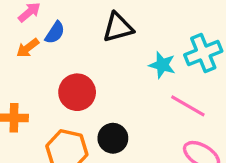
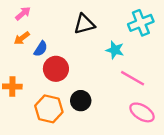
blue semicircle: (55, 33) -> (41, 49), moved
cyan cross: (203, 53) -> (141, 23), moved

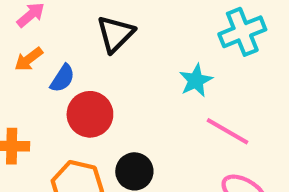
black triangle: (84, 24) -> (115, 34), moved, turned -30
cyan star: (115, 50) -> (196, 80), turned 30

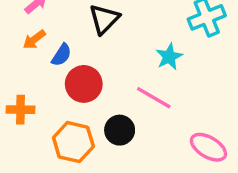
pink line: (227, 131) -> (154, 98), moved

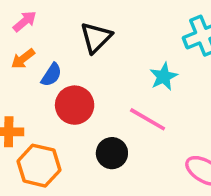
orange hexagon: (73, 142) -> (39, 166), moved

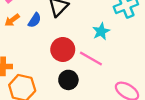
blue semicircle: (51, 75) -> (35, 20), moved
red circle: (75, 105) -> (63, 49), moved

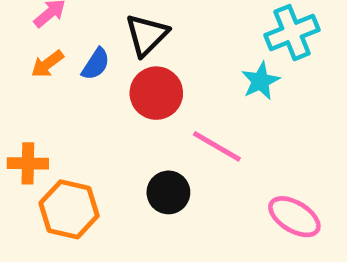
cyan star: (101, 31) -> (260, 81), moved
red circle: (63, 49) -> (156, 93), moved

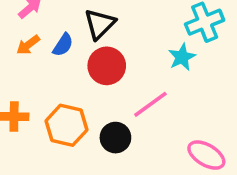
pink line: (217, 146) -> (150, 104), turned -66
orange hexagon: (69, 209) -> (67, 125), moved

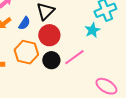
orange hexagon: (67, 125) -> (26, 52), moved
black circle: (115, 138) -> (51, 60), moved

